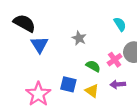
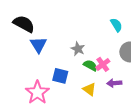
gray star: (79, 38) -> (78, 49), moved
pink cross: (115, 60) -> (103, 64), moved
blue square: (68, 84) -> (60, 76), moved

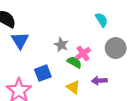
pink cross: (103, 64) -> (83, 53), moved
blue square: (60, 76) -> (43, 73), turned -35

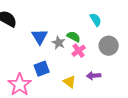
blue triangle: (20, 40) -> (40, 37), moved
green semicircle: (74, 62) -> (74, 37), moved

